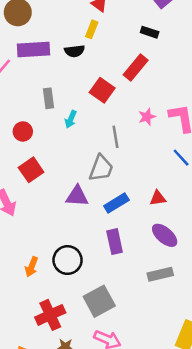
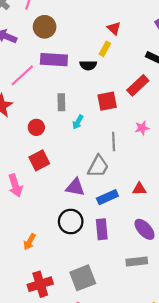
red square: (102, 90) -> (107, 101), turned 36
red triangle: (158, 198) -> (139, 189), moved
black circle: (68, 260) -> (71, 222), moved

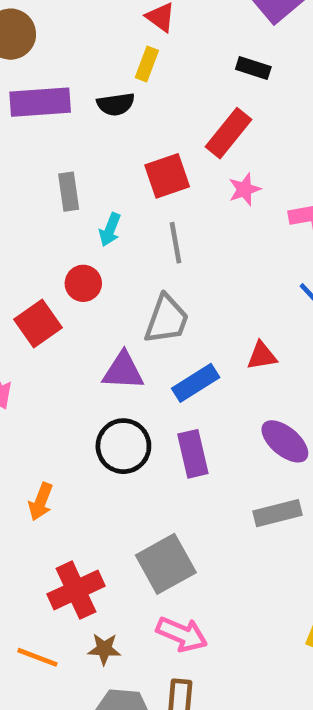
red circle: (36, 127) -> (83, 283), moved
pink star: (142, 128) -> (244, 189), moved
gray line: (114, 141) -> (175, 243), moved

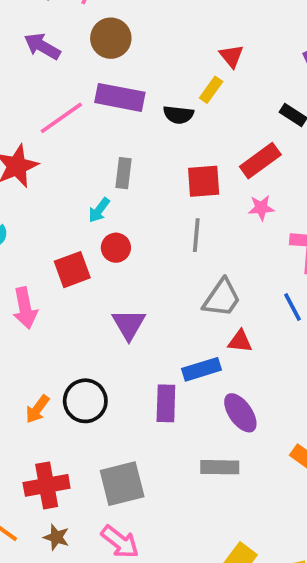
cyan arrow: (110, 230) -> (99, 210), moved
gray trapezoid: (167, 319) -> (222, 298), moved
purple triangle: (123, 371) -> (129, 324), turned 42
blue rectangle: (196, 383) -> (201, 369), moved
black circle: (123, 446) -> (85, 401), moved

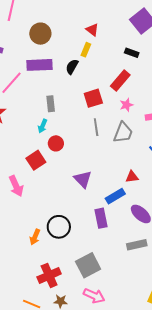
brown circle: (111, 38) -> (40, 34), moved
black semicircle: (178, 115) -> (72, 67), turned 126
gray trapezoid: (222, 298) -> (123, 133), moved
purple triangle: (129, 324) -> (83, 179), moved

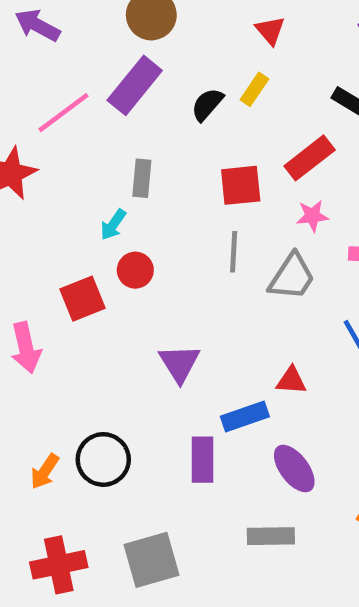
yellow rectangle: (86, 50) -> (254, 89), moved
purple rectangle: (39, 65) -> (135, 85), turned -60

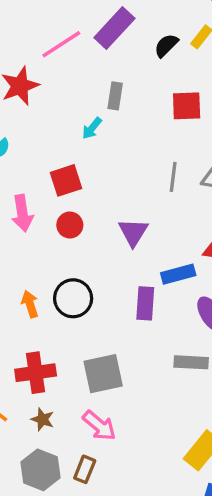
gray line: (234, 252) -> (173, 177), moved
red circle: (135, 270) -> (70, 225), moved
orange arrow: (45, 471) -> (30, 304), turned 124

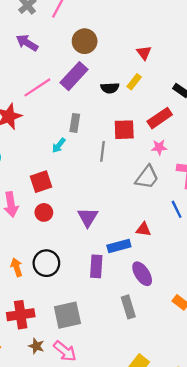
black semicircle: (166, 45) -> (110, 88), turned -138
gray line: (173, 177) -> (102, 151), moved
gray rectangle: (191, 362) -> (128, 307), turned 70
brown star: (43, 419) -> (36, 346), moved

